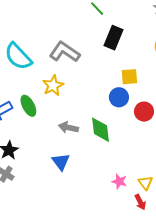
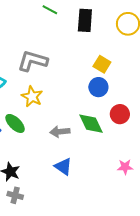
black rectangle: (114, 38) -> (85, 20), moved
yellow square: (129, 77) -> (102, 64), turned -36
red circle: (144, 112) -> (120, 114), moved

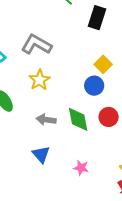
yellow star: (32, 96) -> (39, 80), moved
pink star: (125, 167) -> (81, 168), moved

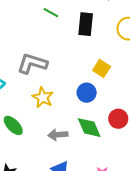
blue circle: (94, 86) -> (87, 93), moved

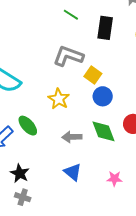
gray L-shape: (32, 63) -> (68, 56), moved
yellow square: (102, 68) -> (93, 75), moved

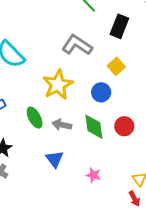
yellow square: (93, 75) -> (116, 66), moved
yellow star: (59, 99) -> (58, 85), size x1.4
green ellipse: (28, 126) -> (35, 118), moved

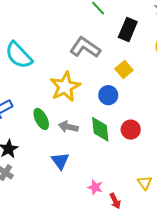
pink star: (94, 175) -> (95, 187), moved
red arrow: (134, 199) -> (115, 201), moved

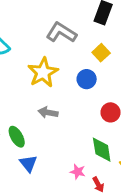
green ellipse: (41, 119) -> (17, 137), moved
green diamond: (100, 129) -> (102, 150), moved
blue triangle: (60, 161) -> (28, 163), moved

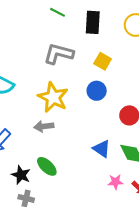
gray arrow: (48, 112) -> (44, 126), moved
blue triangle: (28, 163) -> (102, 149), moved

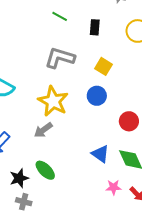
black rectangle: (93, 22) -> (95, 27), size x0.7
gray arrow: (44, 126) -> (43, 130), turned -30
black star: (21, 175) -> (19, 178), turned 30

